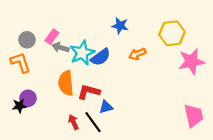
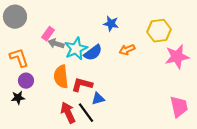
gray circle: (27, 40) -> (15, 17), moved, size x1.5
purple circle: (28, 98) -> (26, 81), moved
red arrow: (73, 122) -> (68, 113), size x1.5

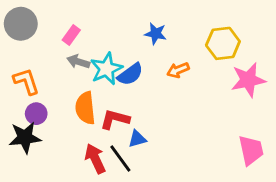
pink rectangle: (48, 34) -> (71, 35), moved
black star: (18, 98) -> (25, 138), size x1.6

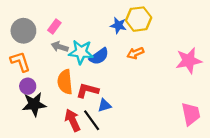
gray circle: (21, 24) -> (23, 31), moved
yellow hexagon: (223, 43) -> (139, 19), moved
cyan star: (106, 69) -> (81, 52), turned 30
black star: (25, 138) -> (34, 104), moved

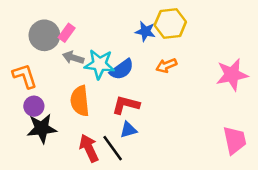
gray circle: (23, 31) -> (44, 35), moved
red L-shape: (87, 90) -> (126, 105), moved

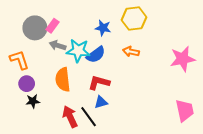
blue star: (145, 31) -> (103, 28), moved
orange arrow: (166, 65) -> (131, 52), turned 35
black star: (42, 128) -> (33, 101), size x0.6

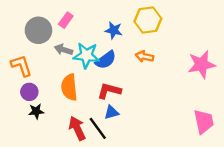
pink rectangle: (52, 26) -> (66, 20), moved

